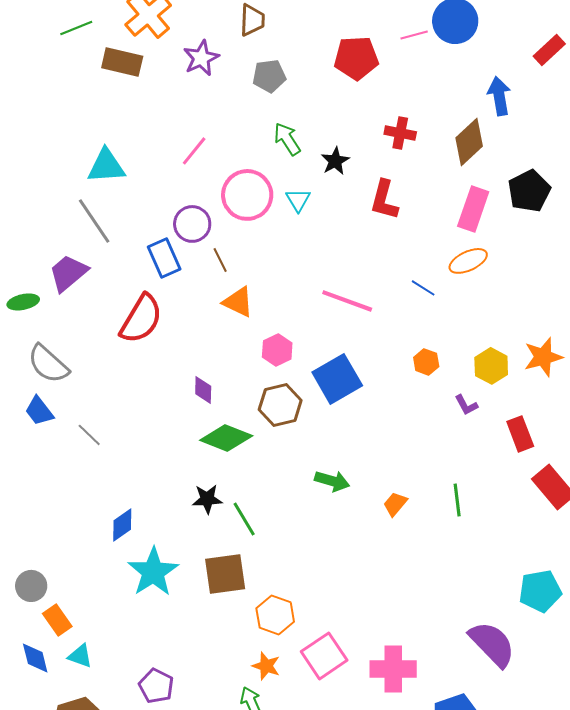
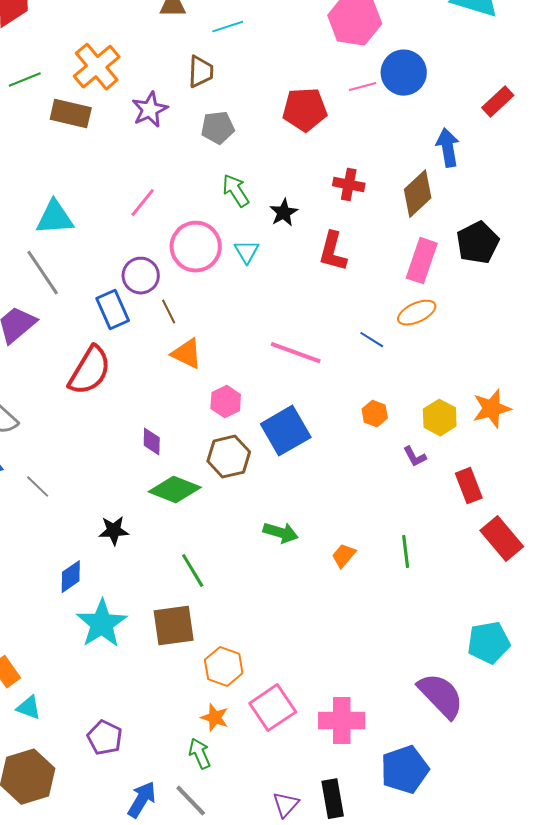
black star: (207, 499) -> (114, 531), moved

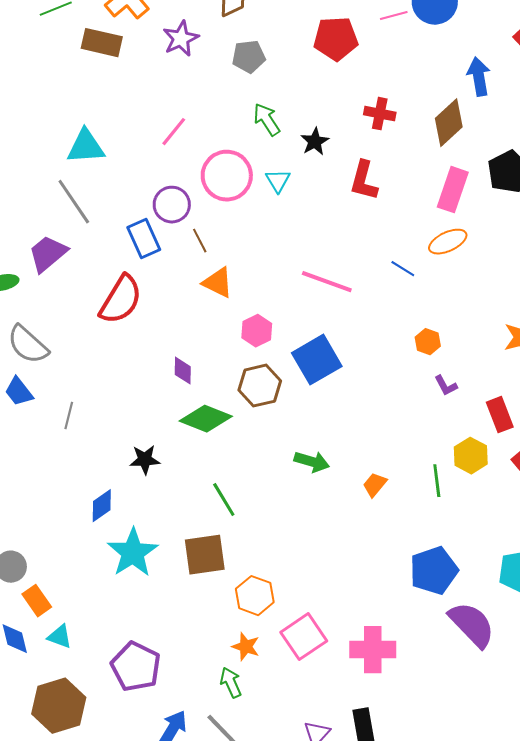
orange hexagon: (375, 414) -> (428, 342), moved
yellow hexagon: (440, 418) -> (471, 456), moved
gray line: (38, 487) -> (69, 416), turned 60
purple pentagon: (105, 738) -> (136, 667), size x1.4
blue pentagon: (405, 770) -> (434, 571), moved

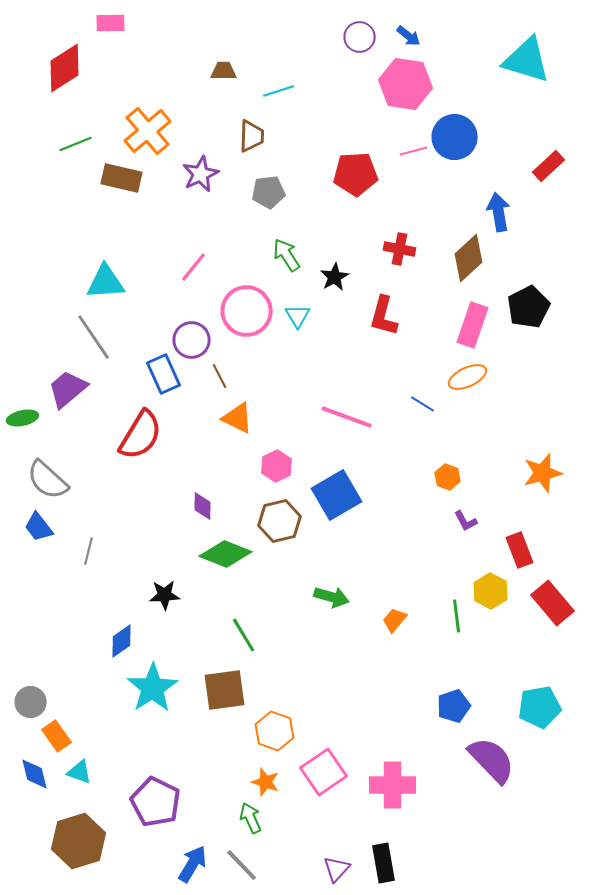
blue pentagon: (434, 571) -> (454, 706), size x0.7

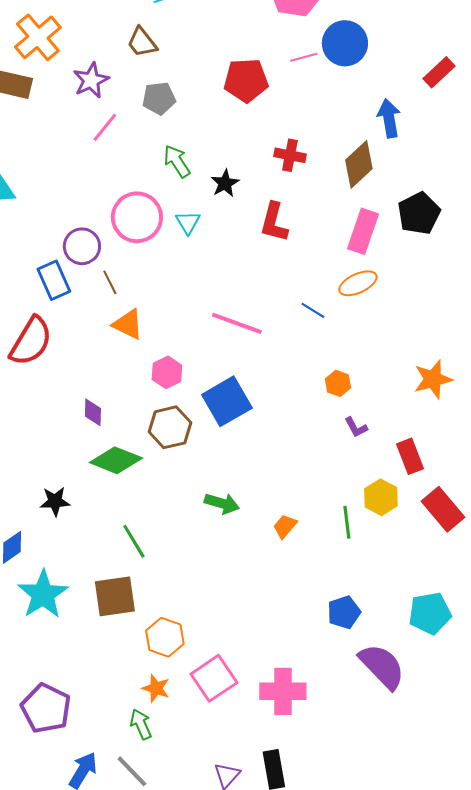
brown trapezoid: (252, 136) -> (142, 42), turned 140
pink line: (194, 267) -> (105, 127), moved

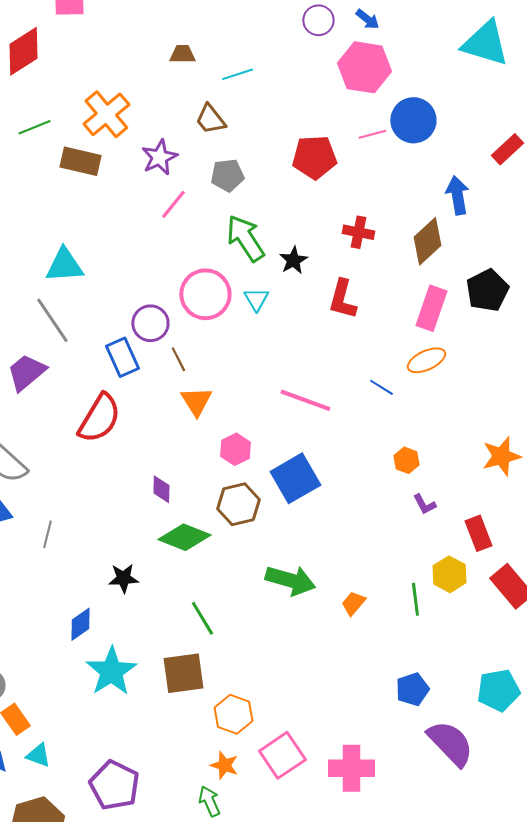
green arrow: (177, 161) -> (245, 238), size x1.4
orange triangle: (128, 324) -> (196, 401), turned 32
green arrow: (222, 503) -> (290, 580), size x1.4

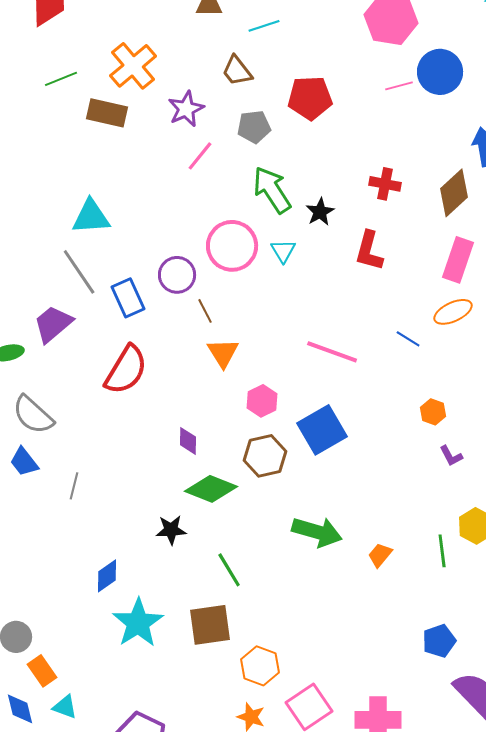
red pentagon: (314, 157) -> (310, 98), moved
blue rectangle: (122, 357) -> (128, 298), moved
black star: (123, 578) -> (171, 530), moved

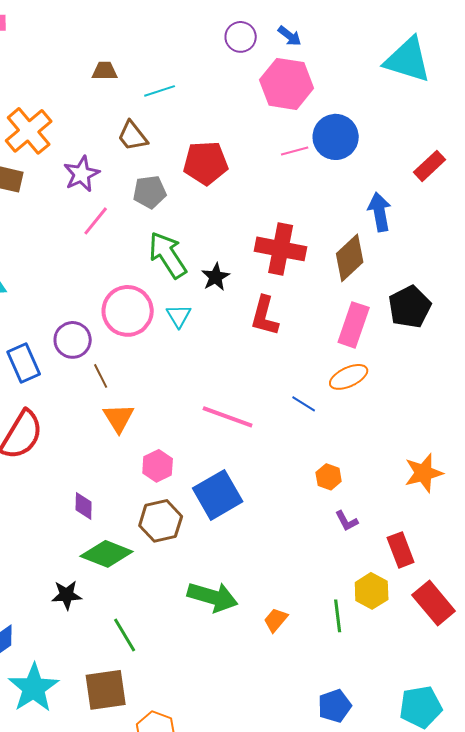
red cross: (385, 184) -> (281, 249), size x1.6

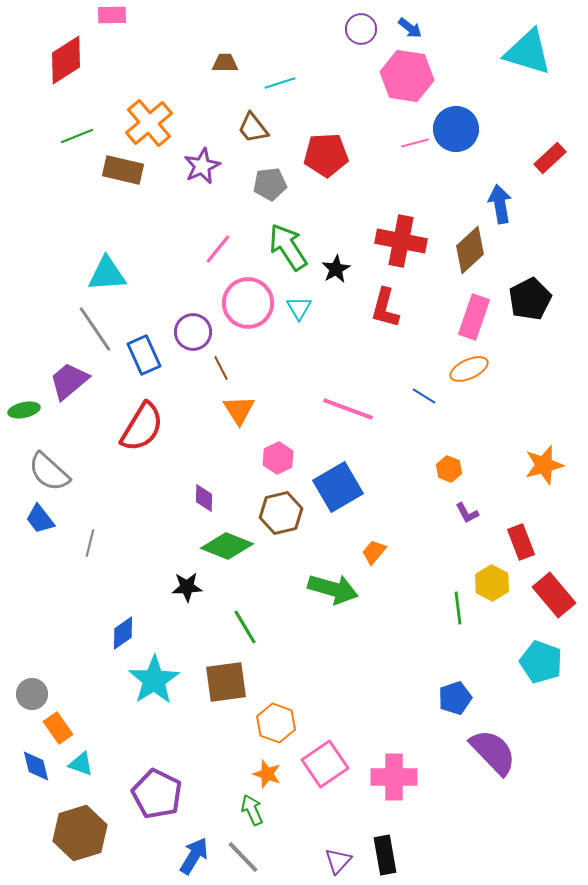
pink line: (96, 221) -> (218, 249), moved
orange trapezoid: (276, 620) -> (374, 552), moved
cyan pentagon: (421, 707) -> (541, 662), moved, turned 30

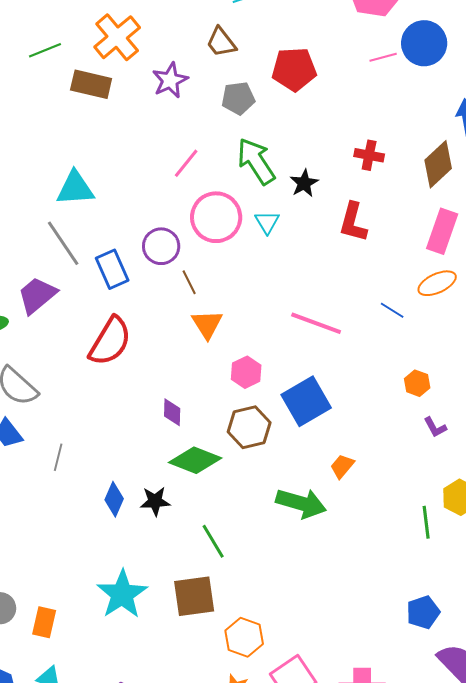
red cross: (401, 241) -> (369, 155), size x0.6
blue diamond: (123, 633) -> (114, 499), moved, turned -32
orange rectangle: (58, 728) -> (44, 622), moved, turned 48

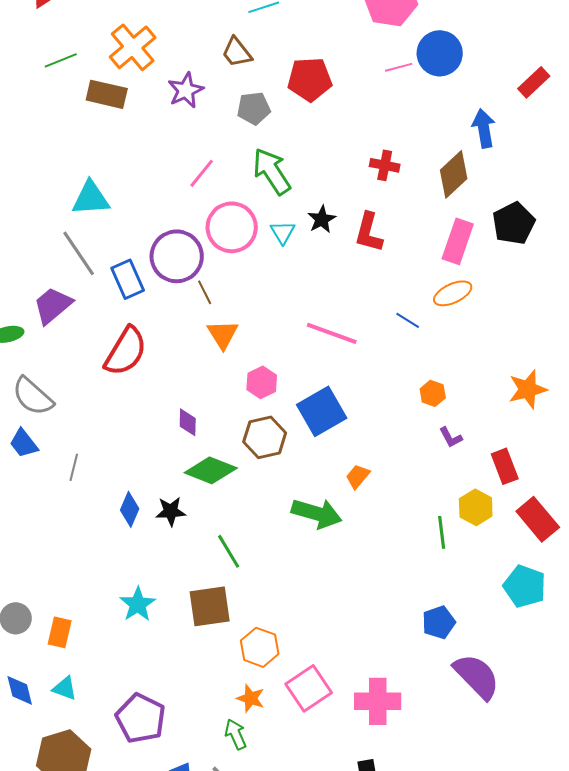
black star: (304, 183) -> (322, 219), moved
purple circle: (161, 246) -> (177, 256), size x1.4
cyan star: (122, 594) -> (138, 604), size x0.7

